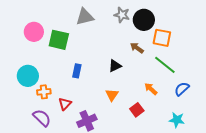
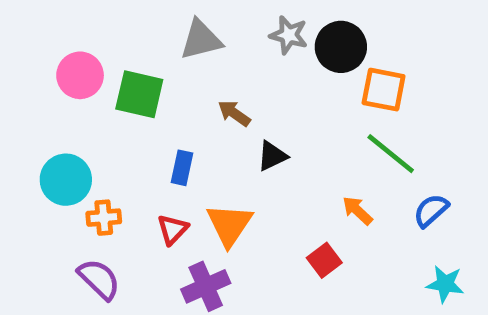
brown arrow: (137, 48) -> (234, 113), moved
orange triangle: (112, 95) -> (229, 225), moved, size x1.5
red triangle: (65, 104) -> (173, 229), moved
cyan star: (177, 120) -> (445, 284), moved

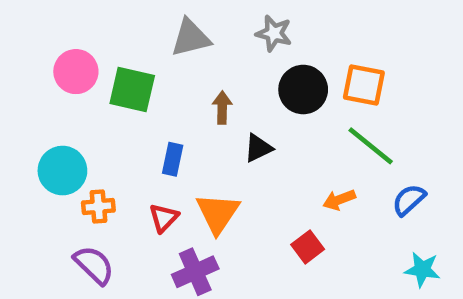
black circle: (341, 47) -> (303, 90), moved
brown arrow: (234, 113) -> (222, 108), turned 56
orange arrow: (357, 210) -> (339, 200), turned -64

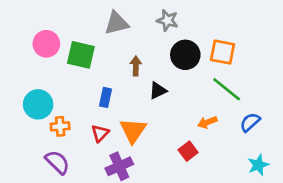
cyan star: (422, 269) -> (258, 165), turned -30

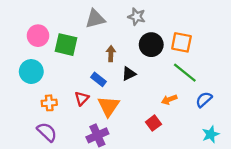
blue rectangle: (106, 97) -> (99, 79), moved, turned -64
cyan circle: (38, 104) -> (31, 72), moved
red triangle: (100, 133) -> (82, 98), moved

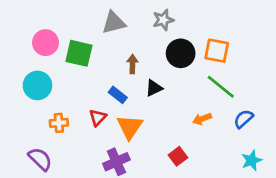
gray star: (137, 17) -> (163, 20), turned -30
red square: (153, 123) -> (178, 156), moved
purple semicircle: (47, 132) -> (40, 159), moved

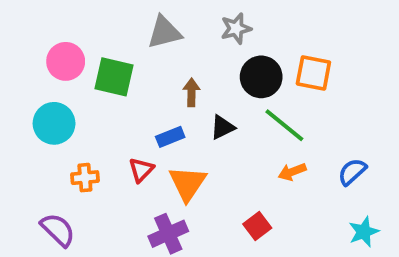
green line: (221, 87) -> (284, 125), moved
blue rectangle: (118, 95) -> (170, 137), turned -60

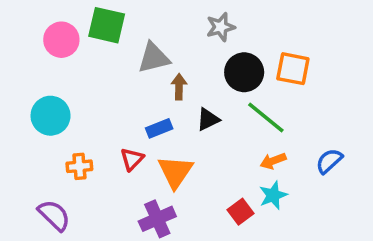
gray triangle: (164, 32) -> (154, 58), moved
pink circle: (66, 61) -> (61, 40), moved
green square: (114, 77) -> (107, 25), moved
cyan star: (364, 232) -> (273, 195), moved

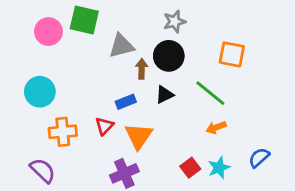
black circle: (244, 72) -> (169, 56), moved
blue semicircle: (329, 161) -> (259, 158), moved
orange cross: (79, 166) -> (63, 132), size x1.4
cyan star: (273, 195) -> (219, 168), moved

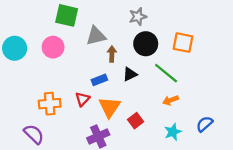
pink circle: (48, 32) -> (53, 47), moved
black circle: (169, 56) -> (146, 44), moved
cyan circle: (40, 92) -> (15, 48), moved
red square: (190, 168) -> (136, 121), moved

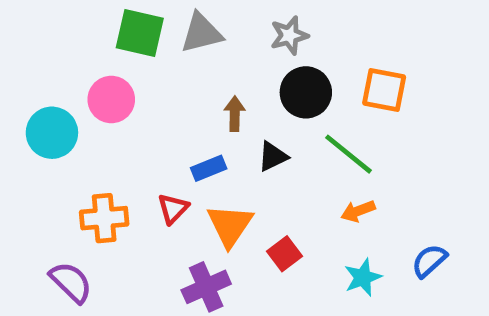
gray triangle: (96, 36) -> (201, 33), moved
cyan circle: (15, 48) -> (52, 133), moved

